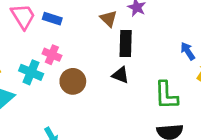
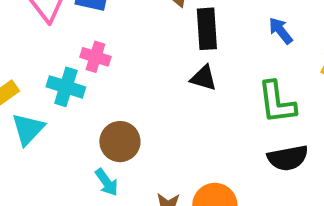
blue arrow: (188, 51) -> (281, 31), moved
brown circle: (73, 81) -> (120, 142), moved

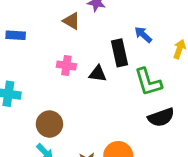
black rectangle: (207, 29) -> (120, 53), moved
pink cross: (95, 57) -> (66, 66), moved

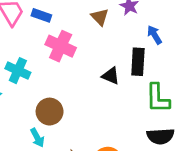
blue arrow: (143, 35) -> (154, 35), moved
pink cross: (66, 66) -> (61, 46), moved, size x1.5

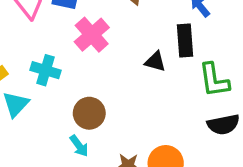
pink cross: (61, 46) -> (92, 35), turned 32

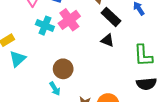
black rectangle: (185, 41) -> (111, 17), moved, turned -48
cyan cross: (45, 70) -> (45, 26), moved

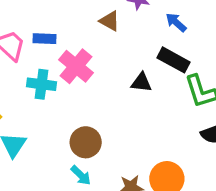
black rectangle: (111, 17) -> (174, 60), moved

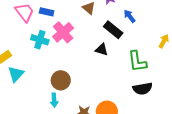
black rectangle: (174, 60) -> (113, 30), moved
cyan arrow: (81, 175) -> (54, 100), turned 32

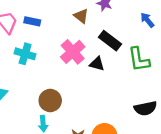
blue arrow: (130, 16) -> (147, 20), moved
pink cross: (63, 32) -> (73, 52), moved
green L-shape: (137, 61) -> (139, 59), moved

